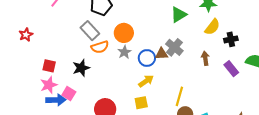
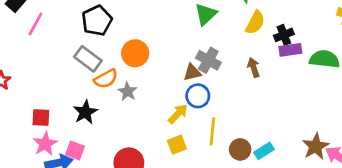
gray star: (124, 52) -> (128, 92), moved
blue circle: (147, 58) -> (198, 96), moved
purple rectangle: (231, 69) -> (290, 50), moved, turned -49
yellow line: (179, 96) -> (212, 131), moved

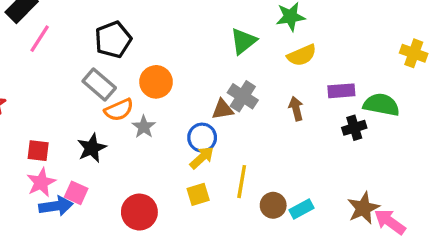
yellow semicircle: (255, 23) -> (302, 55), turned 35
black cross: (284, 35) -> (354, 128), moved
blue circle: (198, 96) -> (202, 138), moved

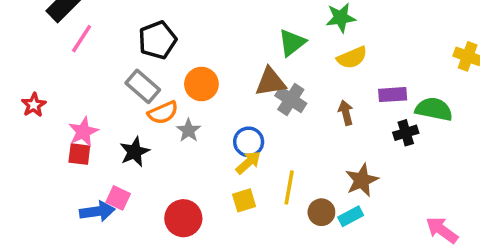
brown triangle: (223, 109) -> (270, 82), moved, size x1.4
pink star: (41, 182) -> (83, 132), moved
brown star: (363, 208) -> (362, 180), moved

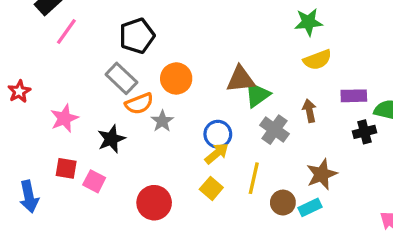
green triangle: (292, 43) -> (257, 95), moved
gray cross: (291, 100) -> (274, 130), moved
red square: (79, 154) -> (66, 168), moved
yellow square: (244, 200) -> (211, 188), turned -35
blue arrow: (97, 211) -> (29, 197), moved, turned 84

